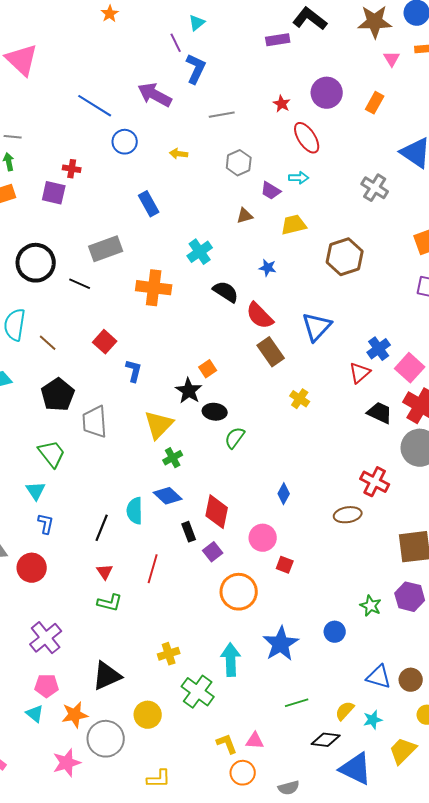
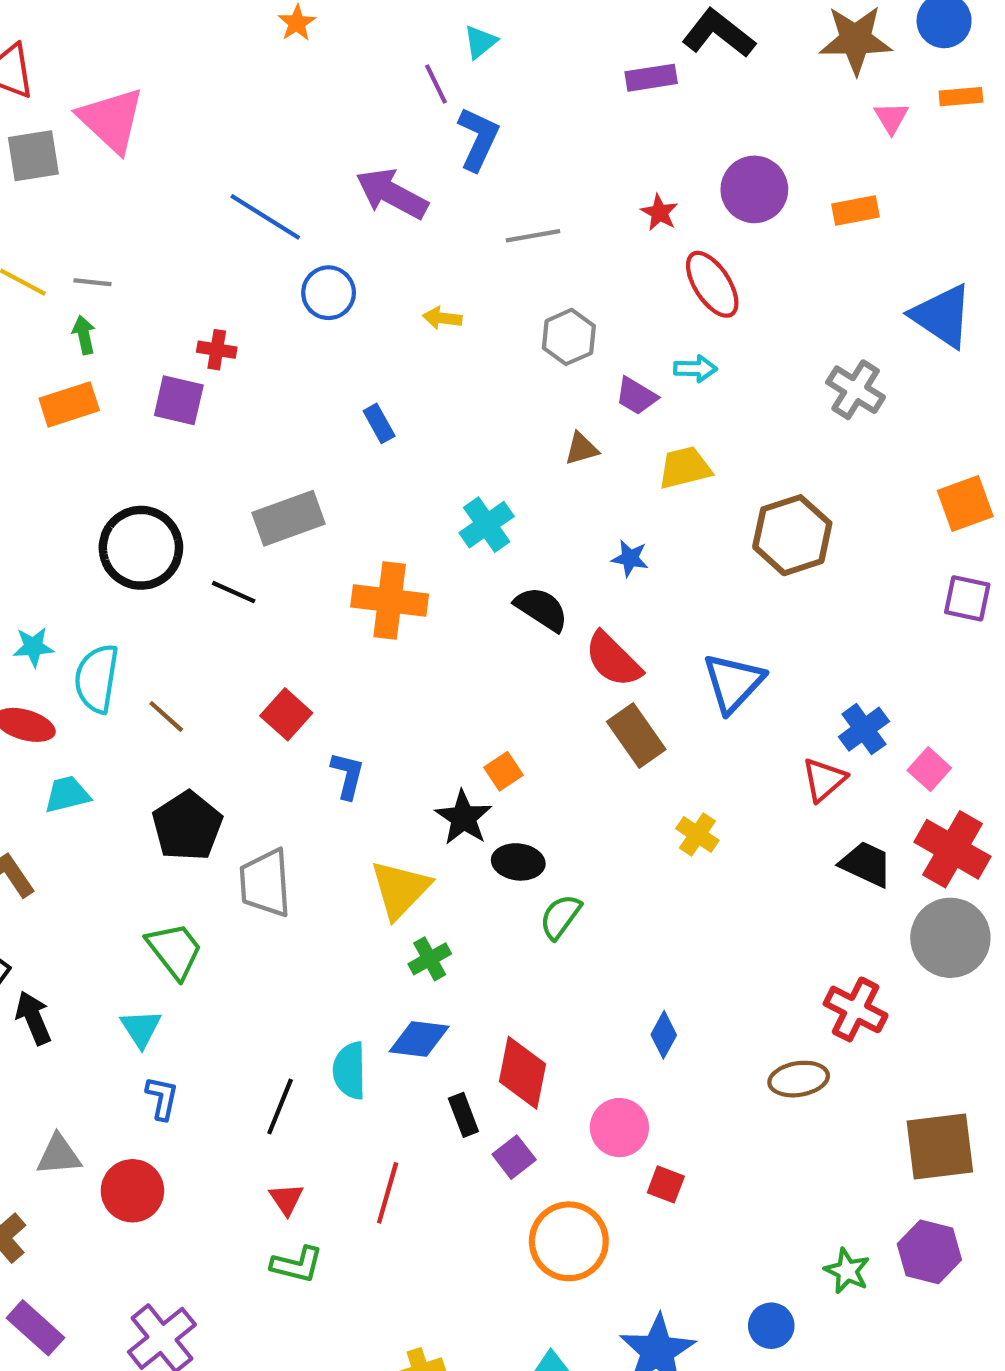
orange rectangle: (375, 103) -> (856, 211), turned 50
blue rectangle: (149, 204) -> (379, 423), size x0.7
pink square: (410, 368) -> (929, 769), size x0.7
blue diamond: (168, 496) -> (419, 1039), turned -36

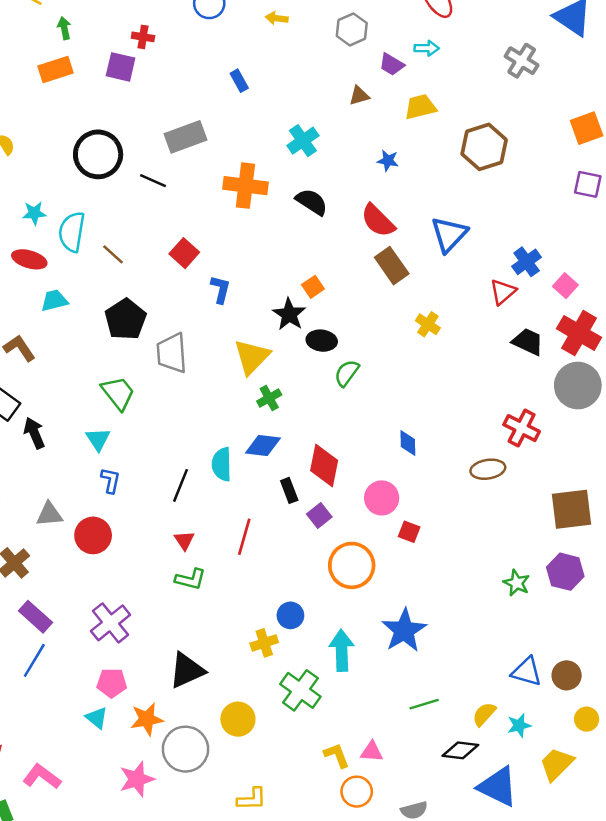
black semicircle: (541, 609) -> (312, 202), moved
blue diamond: (664, 1035) -> (408, 443), turned -30
blue circle: (771, 1326) -> (290, 615), moved

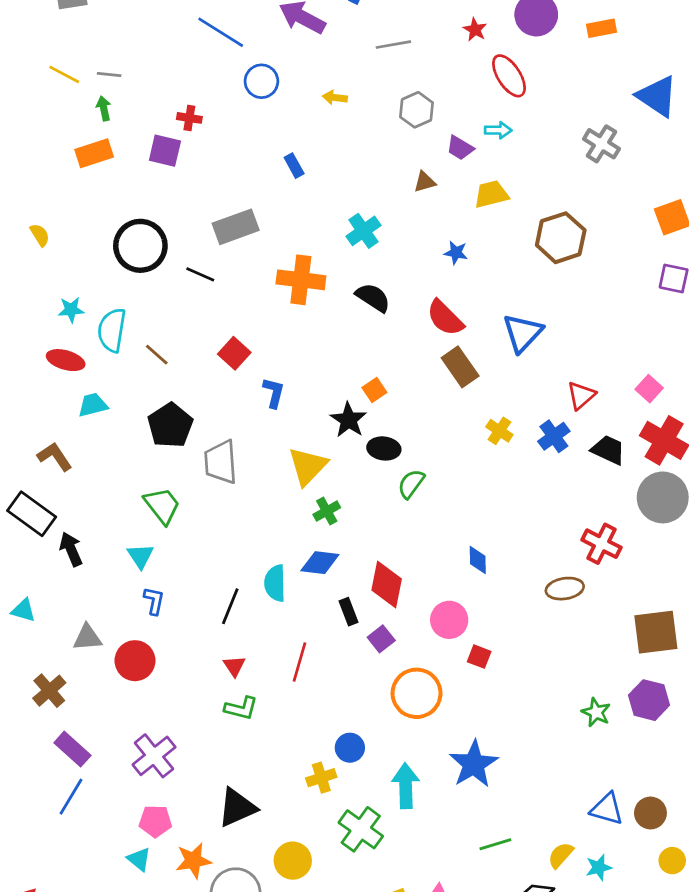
blue cross: (527, 262) -> (554, 436), moved

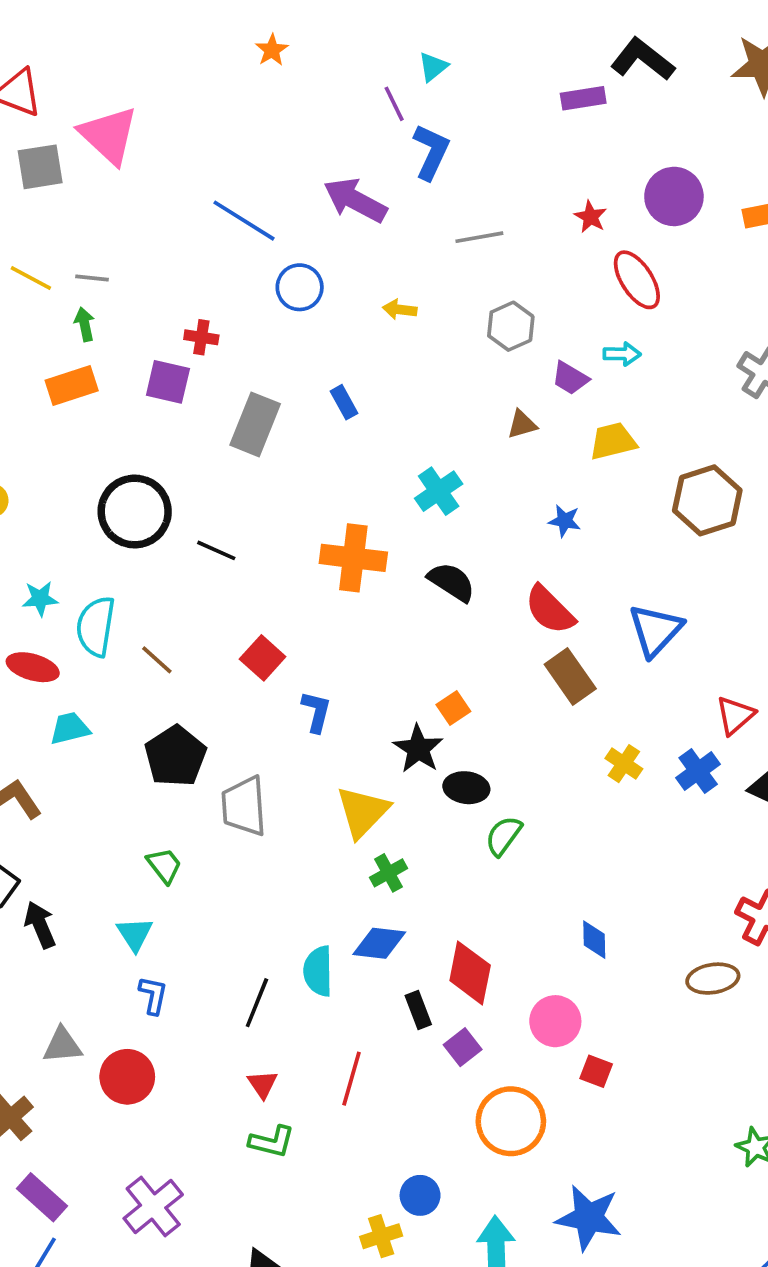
gray rectangle: (236, 227) -> (255, 424), moved, turned -48
green trapezoid: (162, 506) -> (164, 865), size x0.7
blue star: (474, 764) -> (589, 1218), turned -30

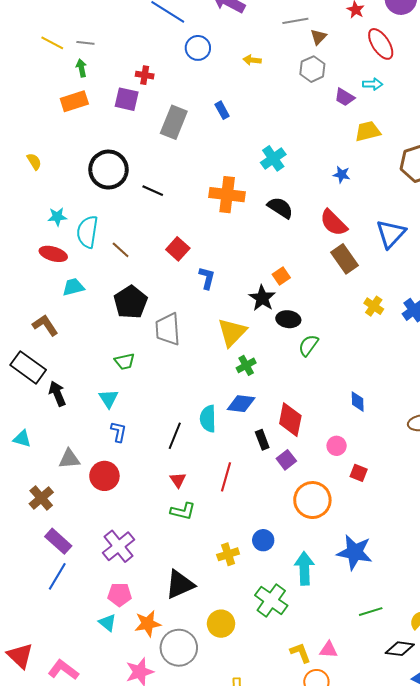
brown triangle: (522, 424) -> (318, 37), moved, turned -30
green trapezoid: (164, 865) -> (125, 361), turned 115
pink circle: (555, 1021) -> (337, 446), size x0.7
yellow cross: (381, 1236) -> (228, 554), moved

